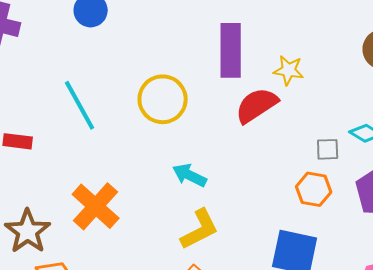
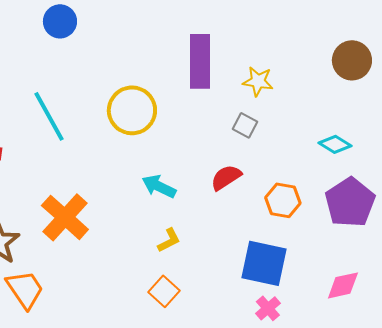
red semicircle: (257, 105) -> (226, 177), moved, size x0.7
gray square: (328, 149) -> (245, 125), moved, turned 30
yellow L-shape: (200, 229) -> (169, 240), size x0.6

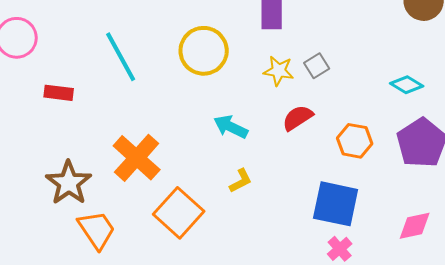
yellow star: (258, 81) -> (279, 71), moved
gray square: (245, 125) -> (317, 66), turned 30
orange square: (164, 291) -> (179, 213), moved, size x1.6

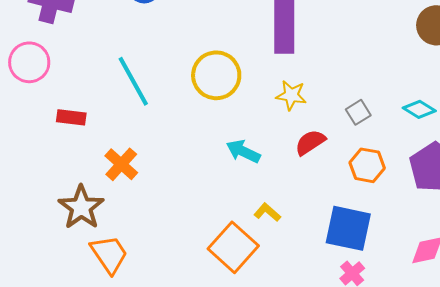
gray square: (317, 66) -> (358, 112), moved
orange cross: (137, 158) -> (121, 164), moved, size x0.7
yellow L-shape: (241, 181) -> (267, 212), moved, turned -112
orange square: (179, 213) -> (233, 247), moved

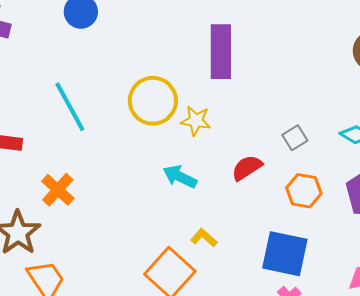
yellow star: (291, 95) -> (196, 121), moved

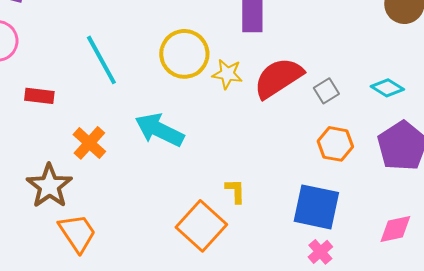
red semicircle: (247, 168) -> (278, 78), moved, size x1.6
cyan arrow: (180, 177) -> (159, 130), moved, size x1.4
yellow L-shape: (204, 238) -> (235, 191), turned 48

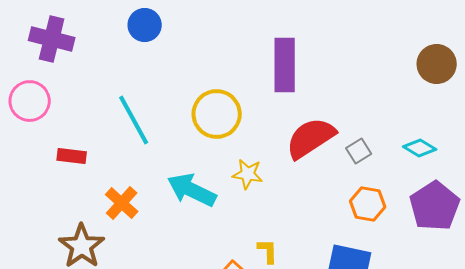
yellow star: (227, 74) -> (248, 174), moved

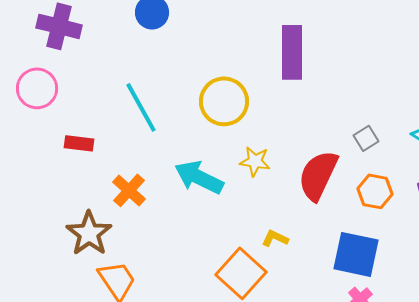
red semicircle: (311, 138) -> (318, 175), moved, turned -32
yellow L-shape: (268, 251) -> (275, 238), turned -64

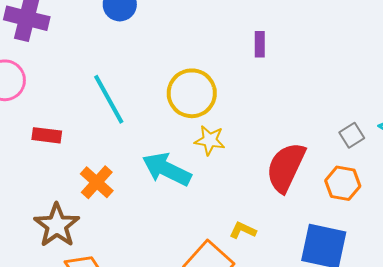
purple rectangle: (292, 52) -> (260, 44), size x0.5
gray square: (366, 138) -> (352, 135), moved
yellow star: (255, 161) -> (210, 140), moved

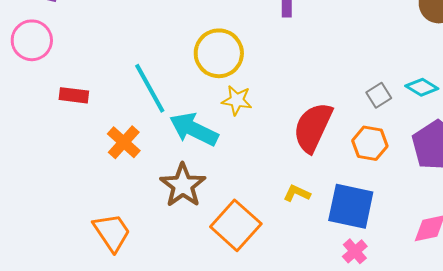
cyan line: (109, 99) -> (150, 88), moved
brown star: (57, 225) -> (183, 185), moved
yellow L-shape: (243, 230) -> (297, 193), moved

